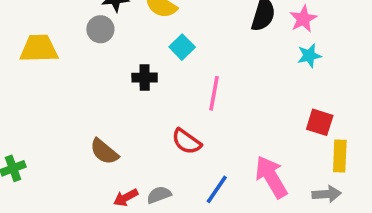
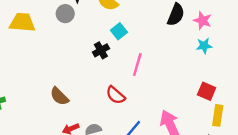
pink star: (303, 19) -> (203, 20), turned -30
black cross: (145, 78) -> (101, 50), moved, turned -35

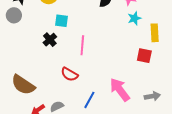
cyan square: (119, 31) -> (61, 21), turned -32
brown semicircle: (59, 96) -> (23, 85), size x1.4
yellow rectangle: (218, 115) -> (155, 33), moved

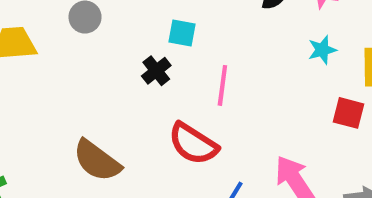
cyan star: (134, 18) -> (322, 50), moved
red semicircle: (69, 74) -> (193, 144), size x1.4

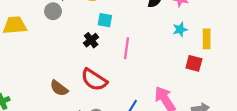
red semicircle: (193, 144) -> (94, 80), moved
brown semicircle: (97, 161) -> (59, 88), size x0.7

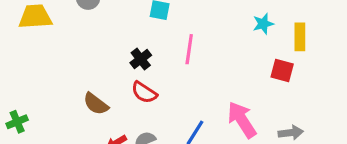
black cross: (91, 40) -> (141, 59), moved
red semicircle: (94, 80) -> (144, 92), size x0.7

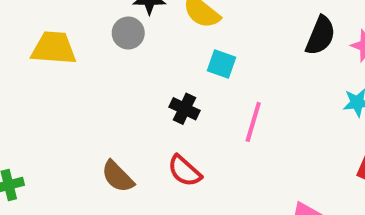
black cross: (141, 59) -> (184, 109), moved, turned -35

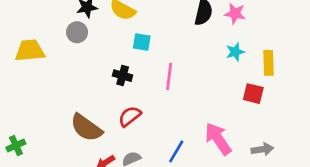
red semicircle: (185, 171) -> (130, 116), turned 110
brown semicircle: (118, 177) -> (86, 128), size x1.4

